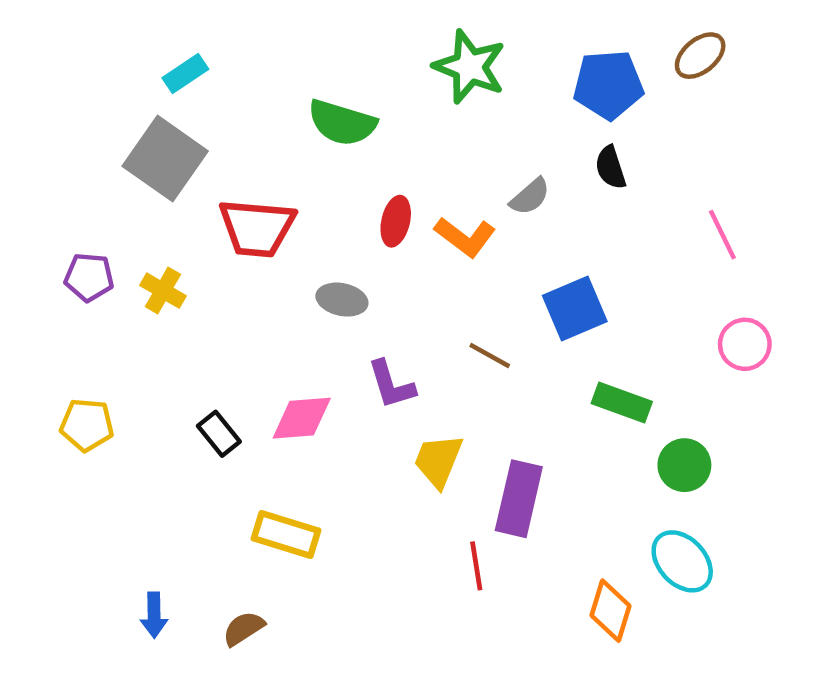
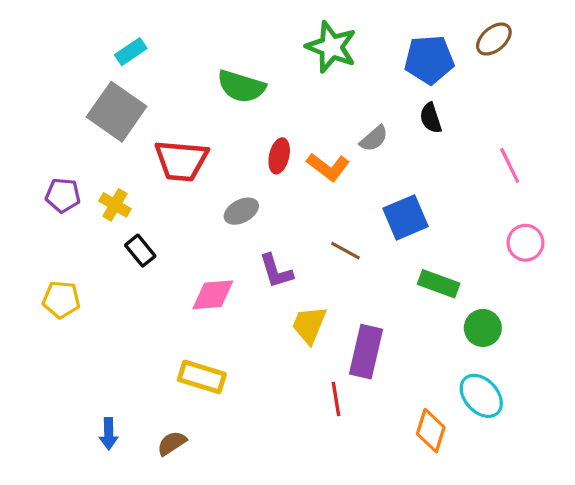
gray ellipse: (342, 300) -> (241, 211), turned -40
black rectangle: (219, 434) -> (140, 251), moved

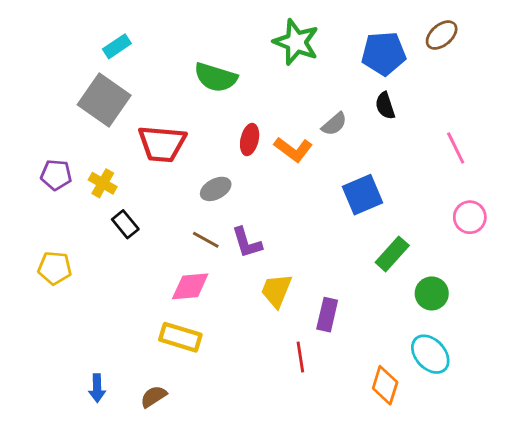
brown line: (345, 251) -> (206, 240), moved
green rectangle: (439, 284) -> (392, 254), turned -68
pink diamond: (213, 295) -> (190, 286), moved
purple rectangle: (366, 352) -> (327, 315), size x0.7

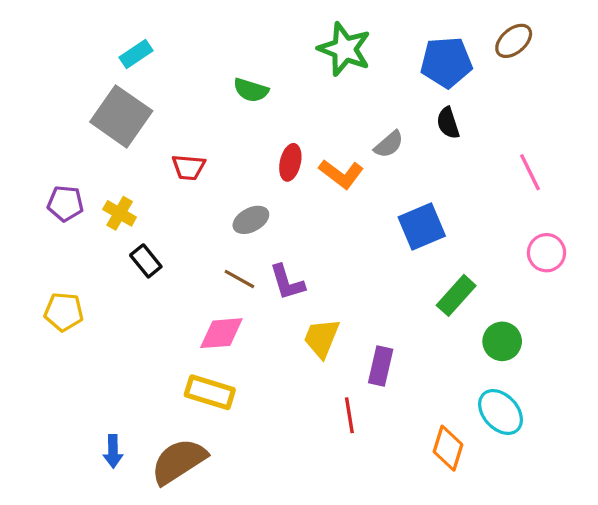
green semicircle: (216, 77) -> (251, 90), size x0.7
red trapezoid: (162, 144) -> (189, 167), size x0.6
brown semicircle: (154, 397) -> (179, 461), size x1.8

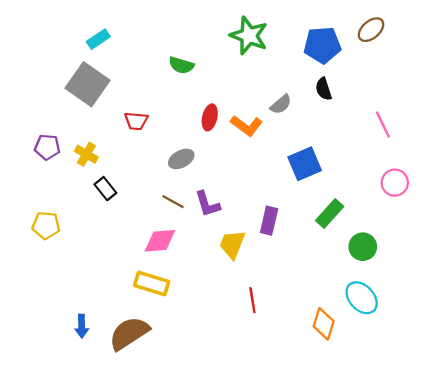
purple rectangle: (381, 366) -> (269, 221), moved

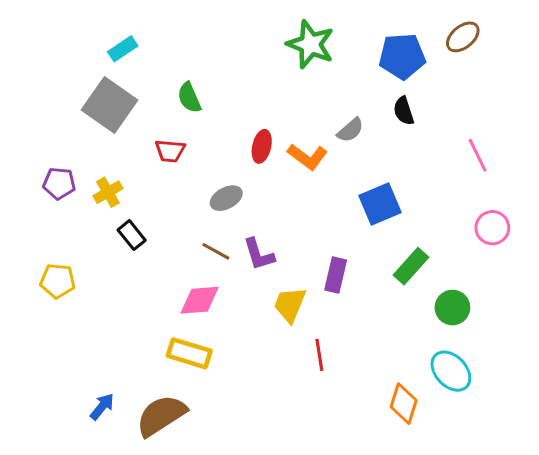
green semicircle: (181, 65) -> (189, 98), moved, turned 50
yellow cross: (86, 154) -> (108, 192), turned 30
red line: (252, 300) -> (319, 355), moved
blue arrow: (82, 326) -> (102, 407), turned -140

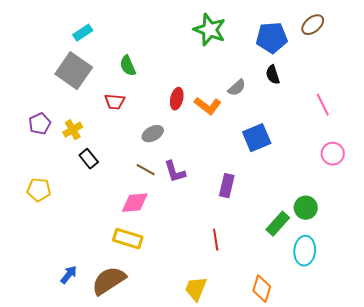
purple pentagon: (59, 183) -> (40, 124), turned -30
green rectangle: (411, 266) -> (278, 224), moved
yellow trapezoid: (290, 305) -> (196, 289), moved
cyan ellipse: (451, 371) -> (305, 251), turned 48
orange diamond: (404, 404) -> (262, 289), moved

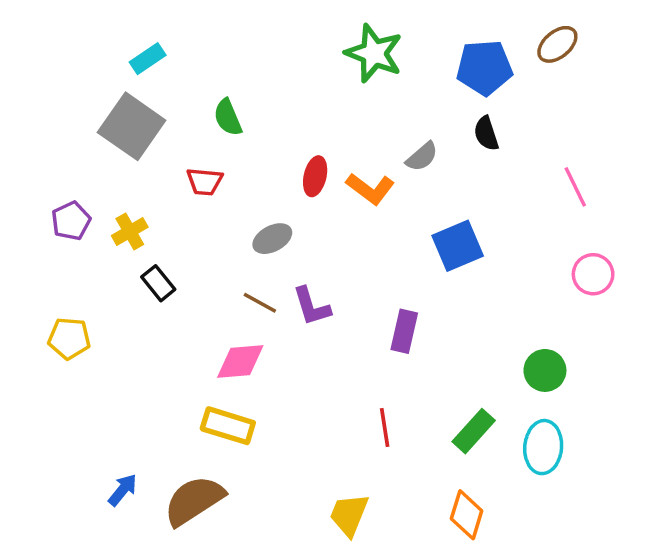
green rectangle: (278, 224) -> (474, 431), moved

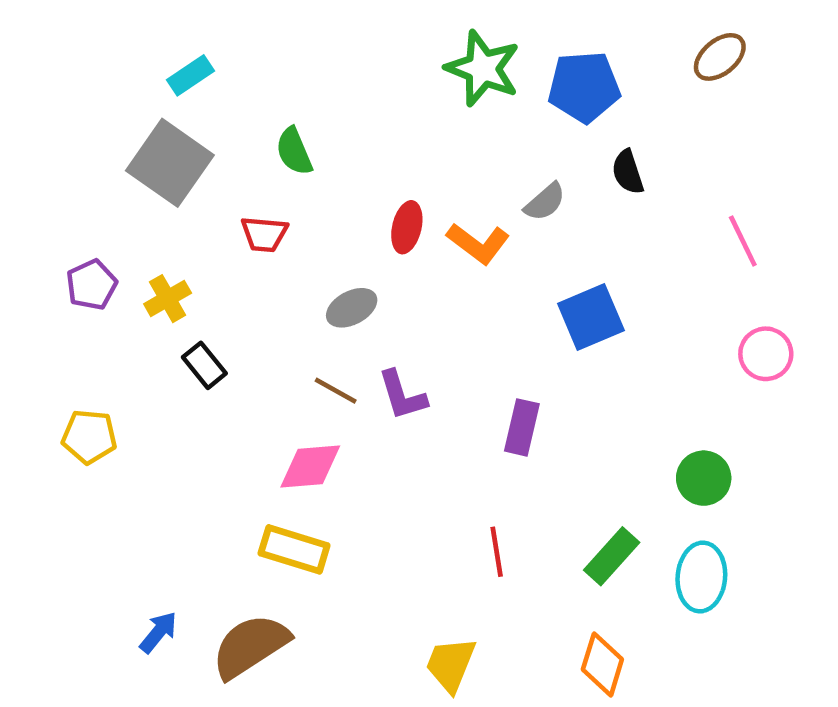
blue pentagon: (484, 68) -> (584, 87), moved

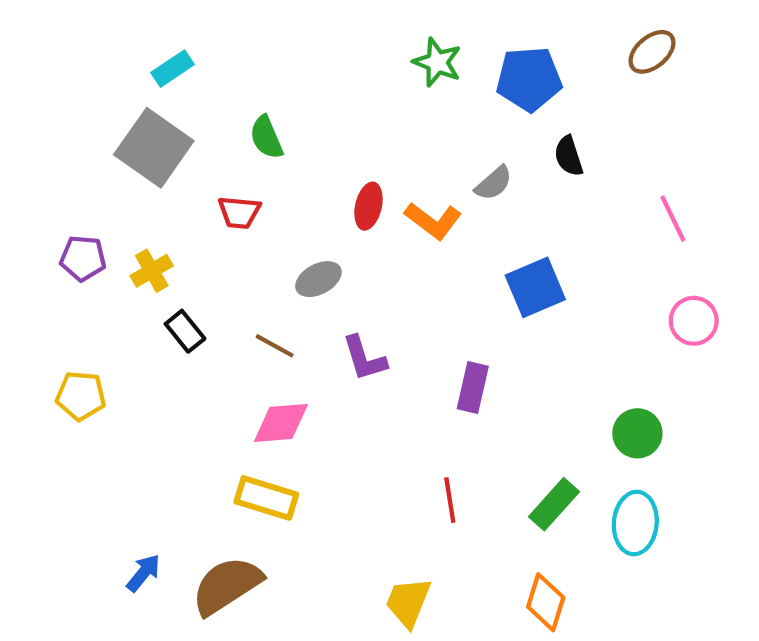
green star: (483, 68) -> (437, 62), size x0.7
purple pentagon: (92, 285) -> (83, 258), turned 30
brown line: (336, 391) -> (275, 346), moved

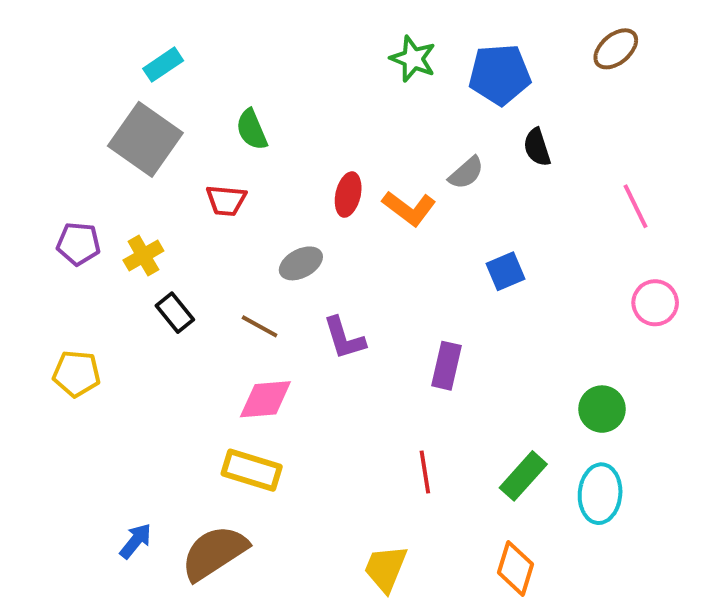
blue square: (535, 287) -> (506, 271), size x0.7

